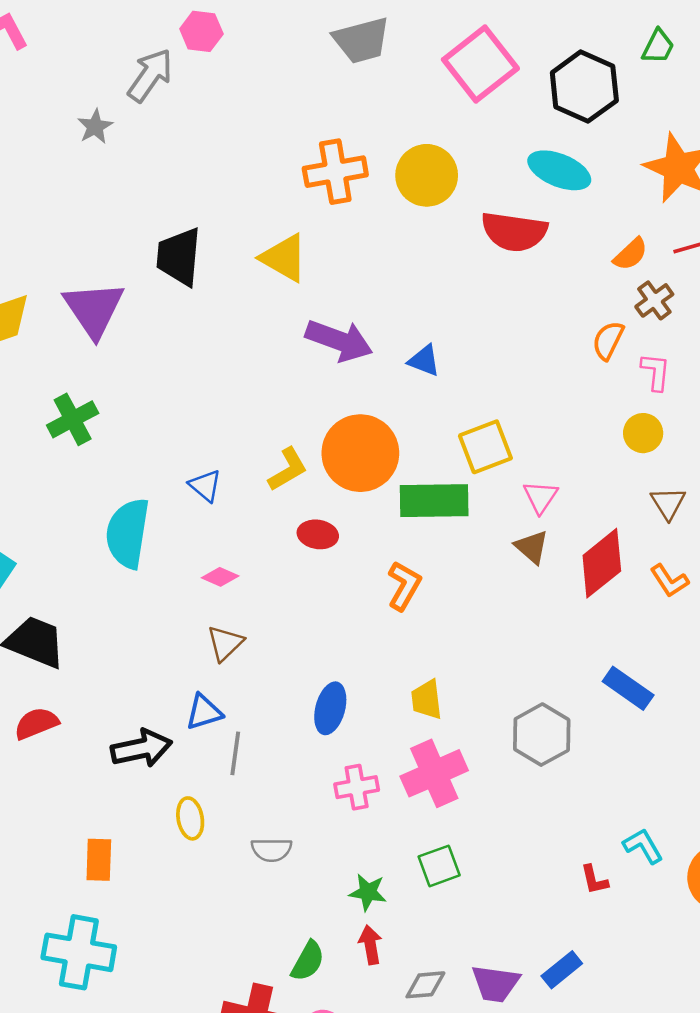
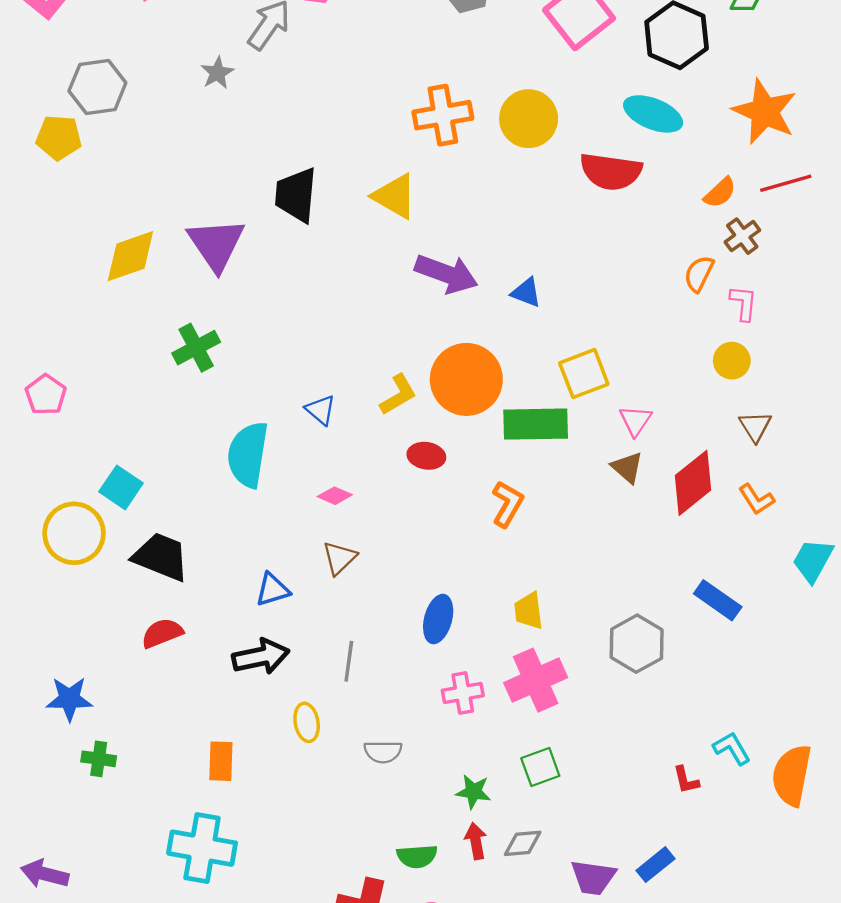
blue triangle: (204, 712) -> (273, 590), moved
green semicircle: (308, 961) -> (417, 856), turned 57
gray diamond: (425, 985) -> (523, 843), moved

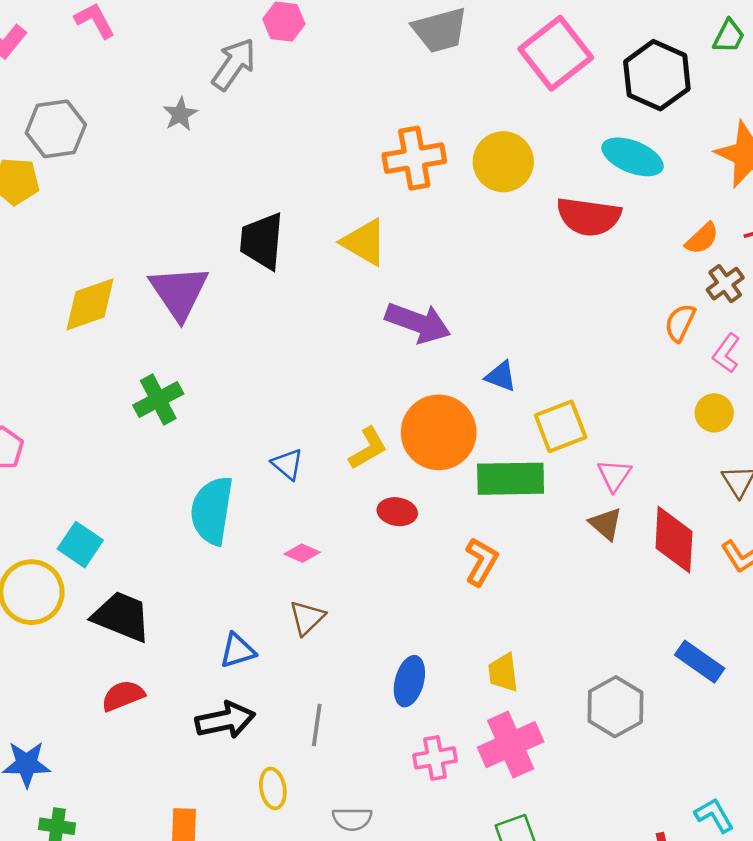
blue triangle: (526, 292) -> (501, 376), moved
pink L-shape: (744, 303) -> (726, 353), turned -150
red diamond: (693, 483) -> (674, 540), turned -48

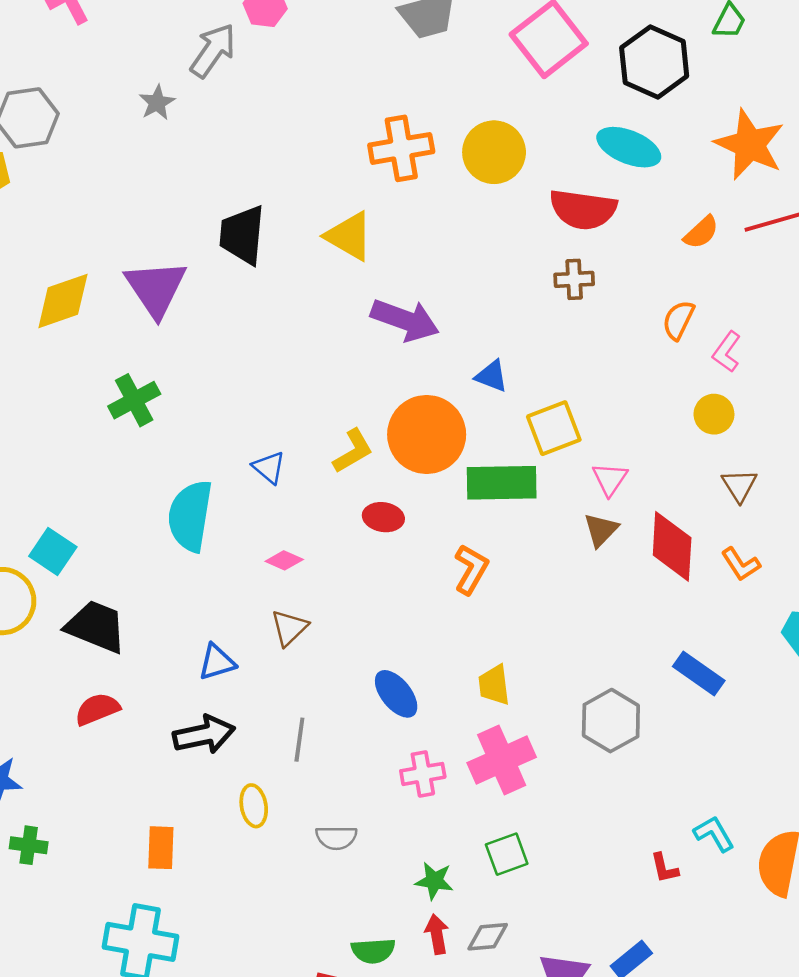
brown cross: (725, 284) -> (574, 279), moved, turned 33
brown triangle: (606, 524) -> (601, 530), turned 33
blue ellipse: (409, 681) -> (396, 694), turned -54

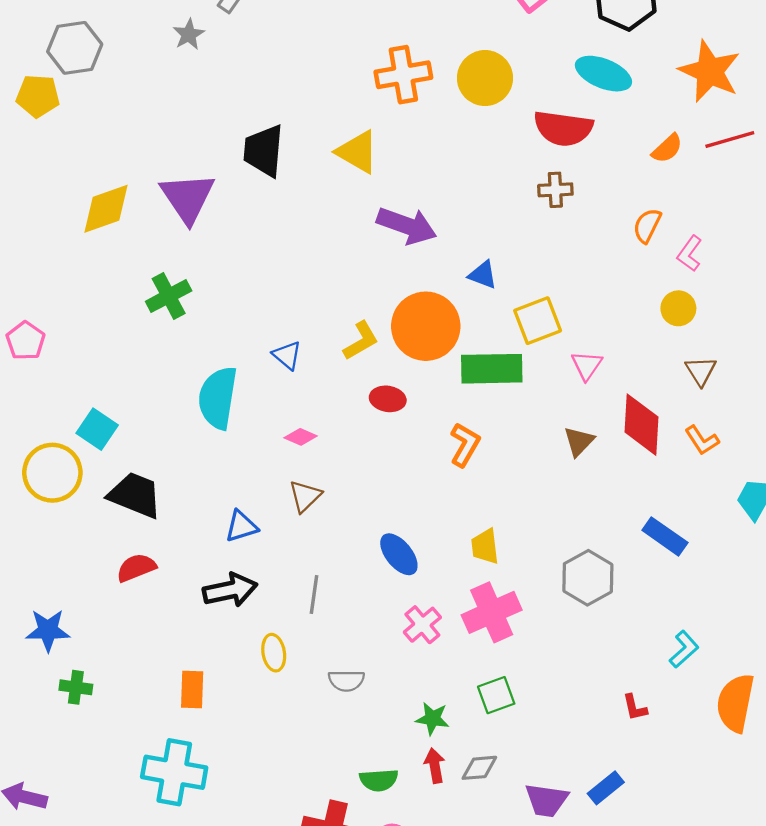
brown triangle: (601, 530) -> (579, 441), moved
pink cross: (423, 774) -> (422, 625), turned -30
cyan L-shape: (714, 834) -> (684, 649), moved, turned 78

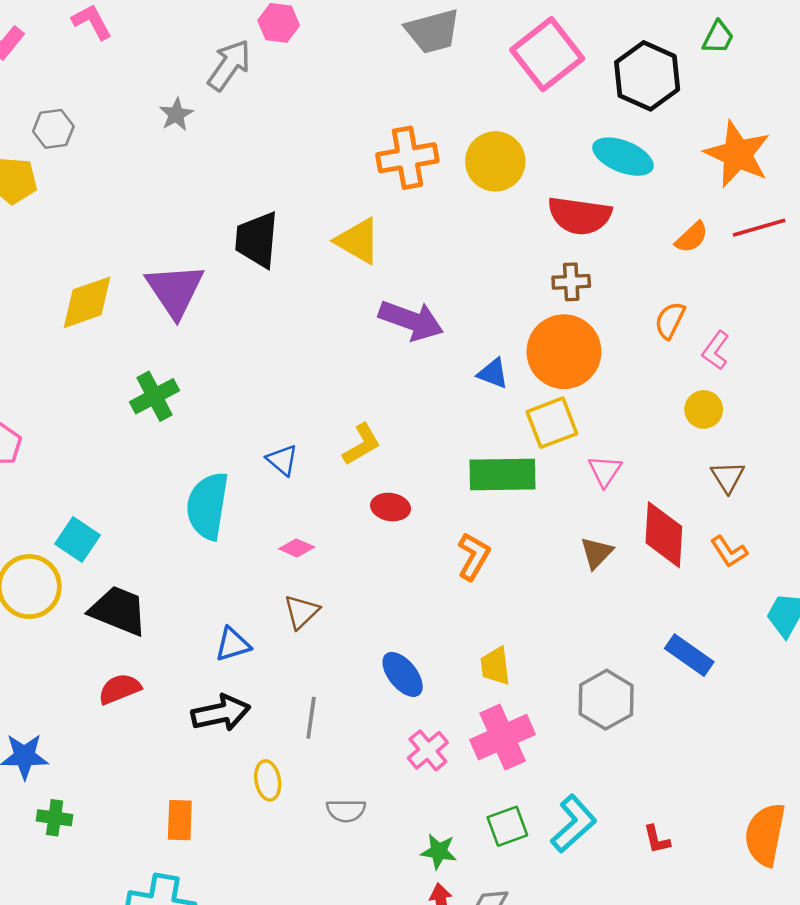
gray hexagon: (75, 48) -> (53, 129), size x0.7
orange circle: (426, 326) -> (564, 352), moved
cyan L-shape: (684, 649) -> (574, 824), moved, size x1.4

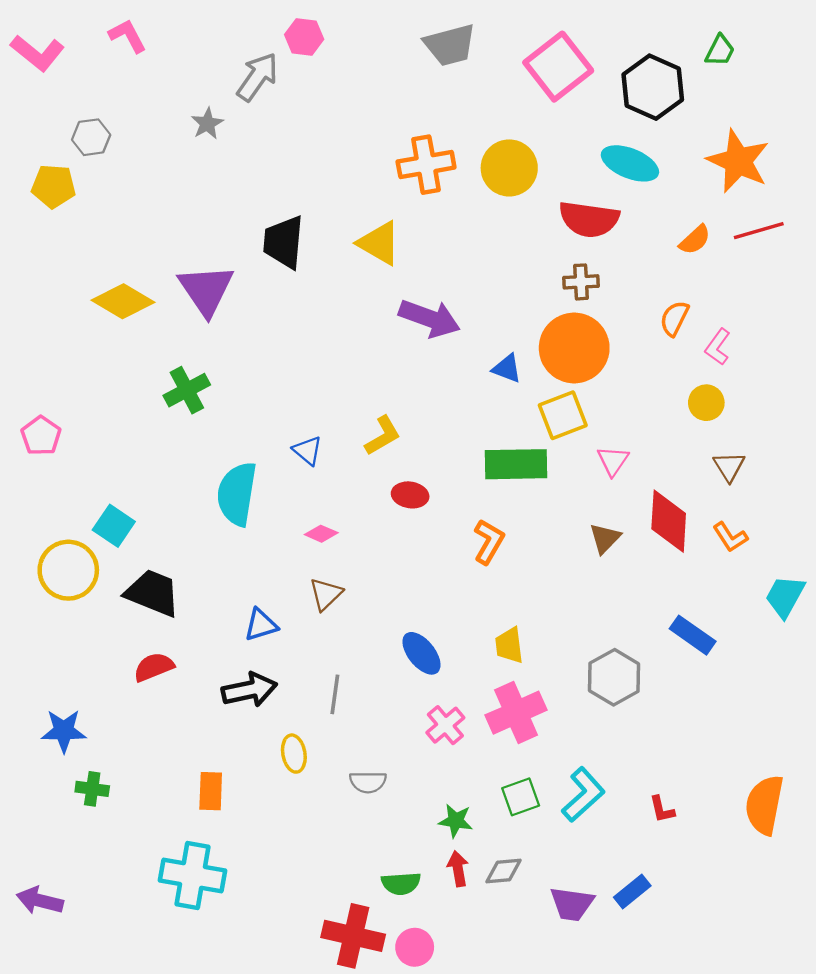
yellow diamond: (87, 302) -> (123, 301), turned 50

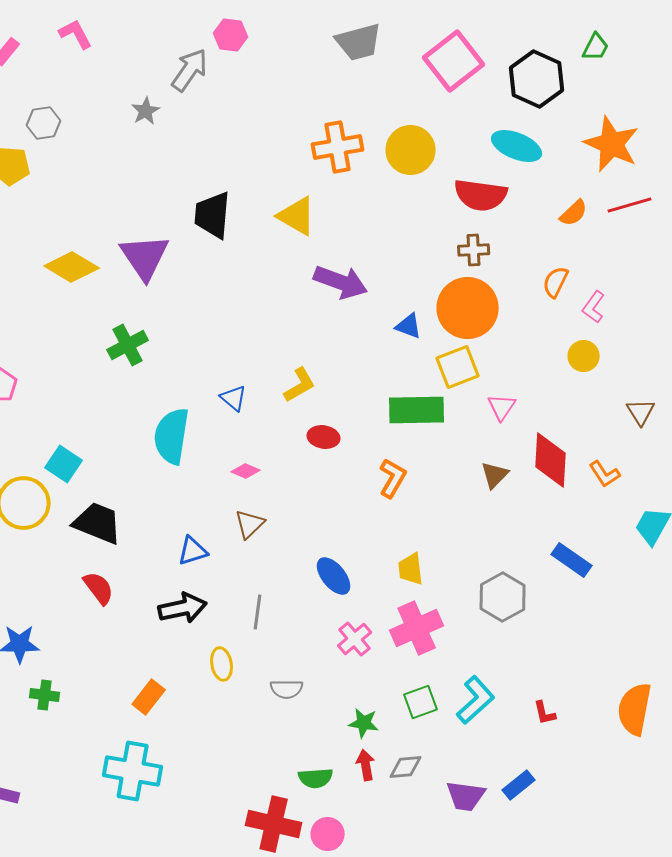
brown triangle: (729, 466) -> (641, 412), moved
red semicircle: (154, 667) -> (99, 588), turned 75
orange rectangle: (211, 791) -> (149, 697), turned 36

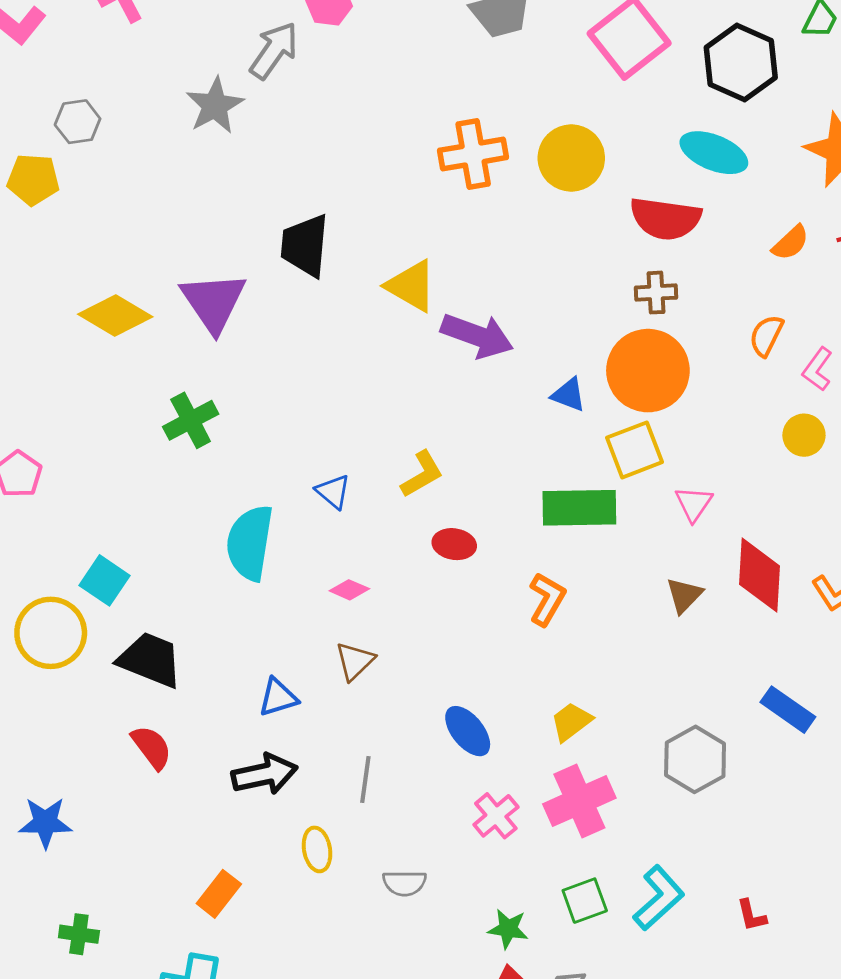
gray star: (146, 111) -> (215, 106), size x1.5
yellow triangle: (297, 216) -> (411, 286), moved
yellow trapezoid: (411, 569) -> (571, 722), turned 60
green cross: (45, 695) -> (79, 934), moved

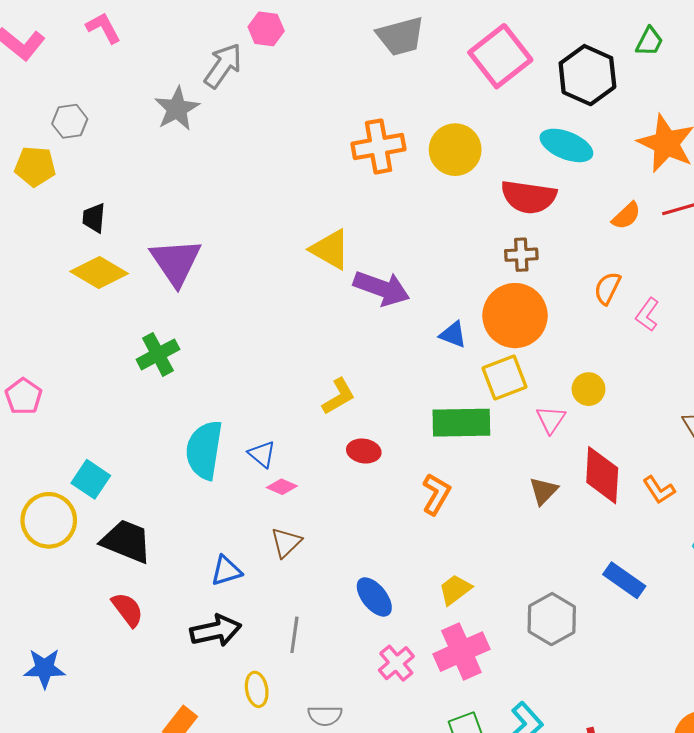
black trapezoid: (305, 245) -> (94, 218), moved, size x0.6
yellow circle: (804, 435) -> (589, 389), moved
blue triangle: (333, 492) -> (262, 454), moved

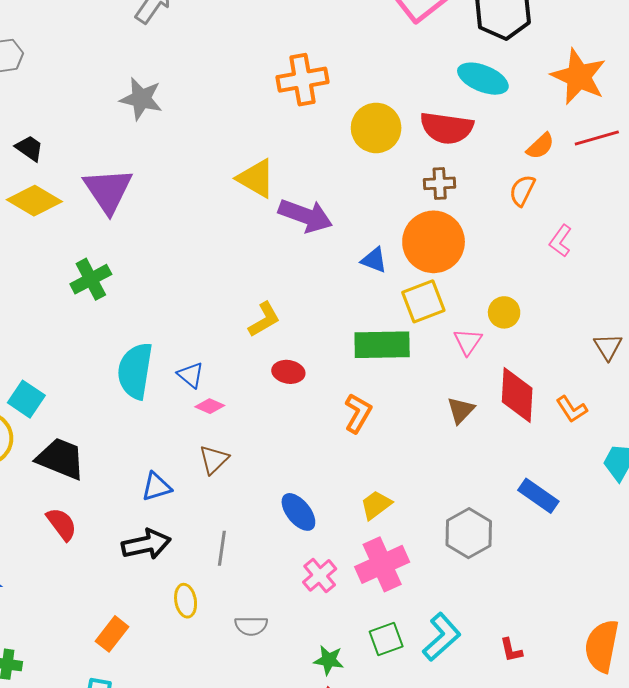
gray star: (177, 109) -> (141, 99), moved, turned -30
yellow circle: (455, 150) -> (376, 128), moved
black trapezoid: (94, 218) -> (29, 148), turned 120
orange semicircle: (607, 288) -> (522, 190), moved

